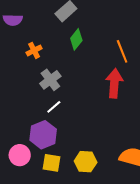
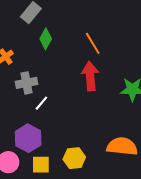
gray cross: (50, 80) -> (27, 83), turned 35
white line: (54, 107) -> (41, 103), moved

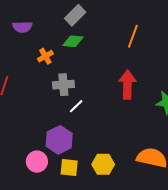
green diamond: (46, 39) -> (73, 41), moved, turned 60
orange line: (93, 43) -> (133, 36), moved, turned 45

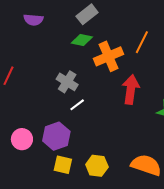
orange cross: (45, 56) -> (109, 56), moved, size x1.8
gray cross: (63, 85) -> (67, 82), turned 30
pink circle: (37, 162) -> (22, 139), moved

